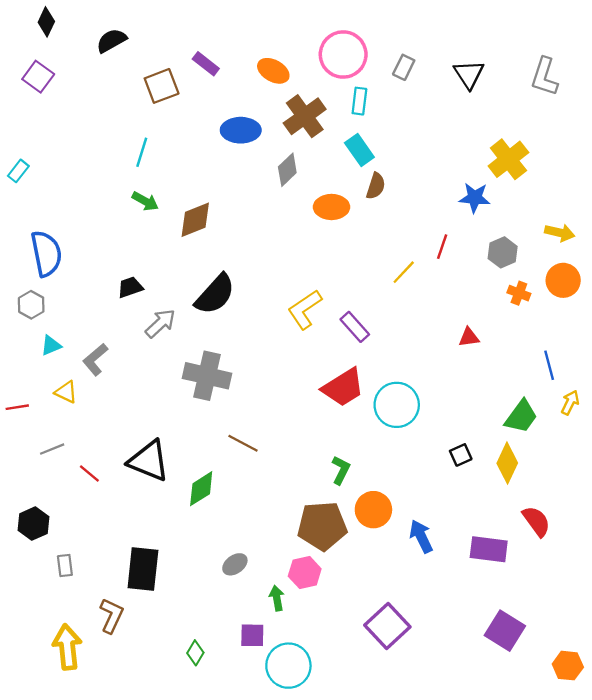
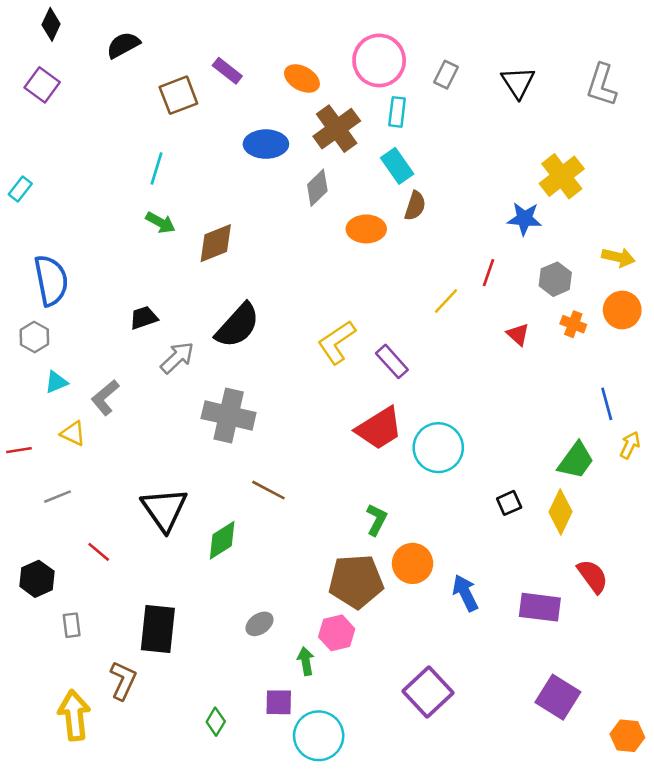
red triangle: (469, 337) -> (518, 334), moved, turned 50
black triangle: (149, 461) -> (164, 509), turned 33
red line: (89, 474) -> (99, 552), moved

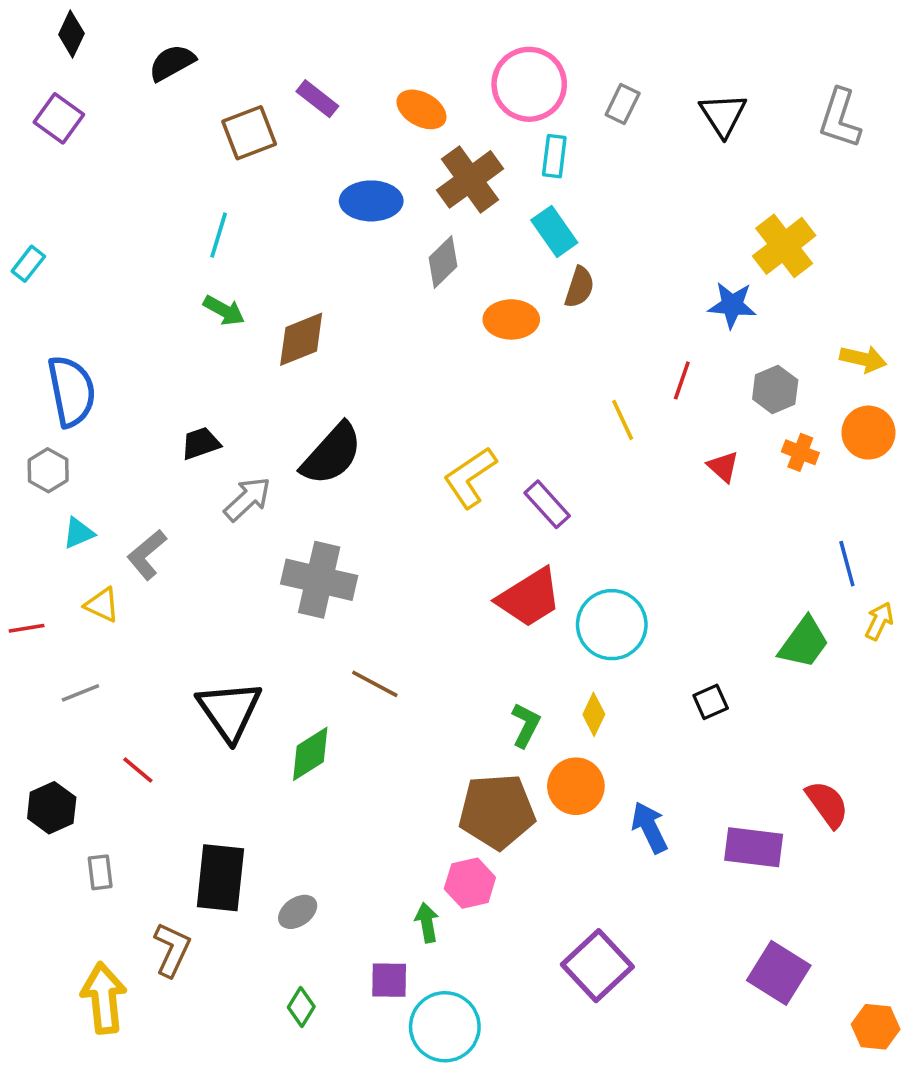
yellow line: (446, 301) -> (623, 420), turned -68
yellow diamond: (560, 512) -> (594, 714), moved, size x0.7
gray ellipse: (259, 624) -> (298, 912), moved

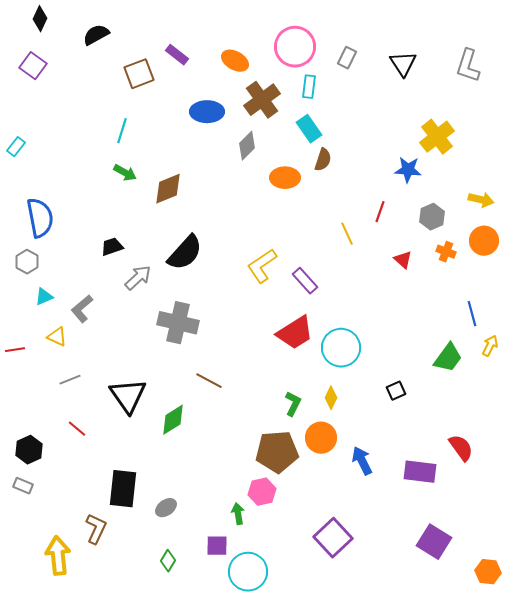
gray line: (80, 693) -> (70, 380), moved
gray rectangle: (100, 872) -> (23, 486), moved, turned -60

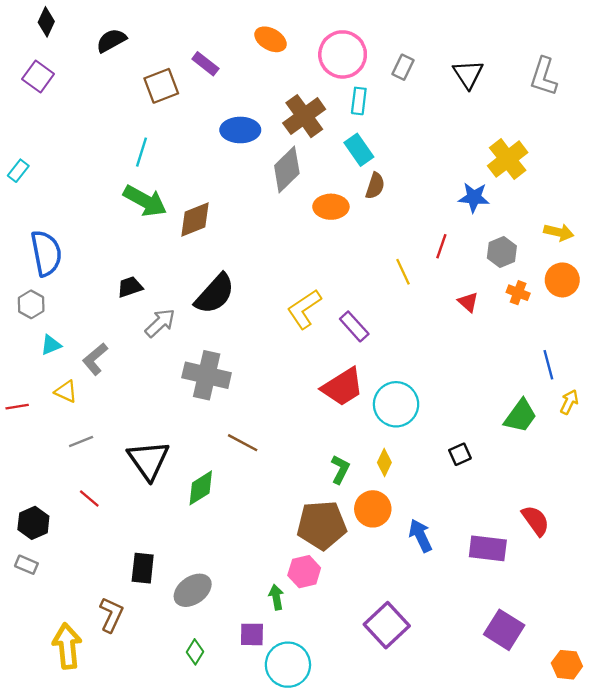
orange ellipse: (235, 61) -> (271, 39), moved
gray diamond: (247, 146) -> (287, 170), size x1.4
green arrow: (125, 173) -> (145, 201), size x1.6
black rectangle: (123, 489) -> (143, 568), size x0.7
gray ellipse: (166, 508) -> (193, 590), size x1.5

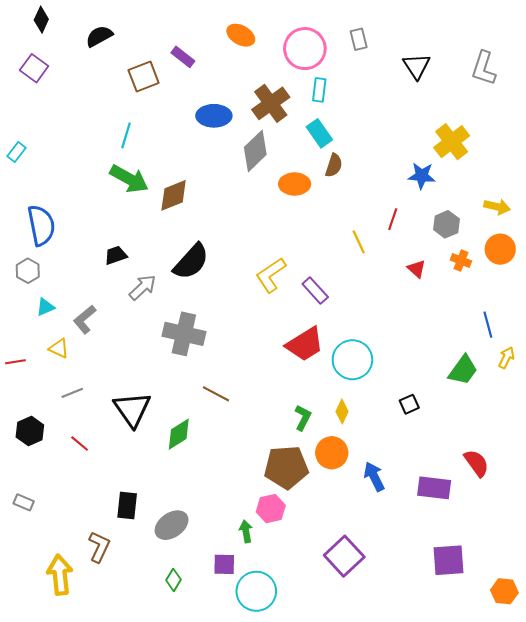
gray rectangle: (403, 67) -> (359, 39), moved, turned -40
black hexagon: (33, 523) -> (30, 431), moved
purple square: (504, 630) -> (449, 560), turned -36

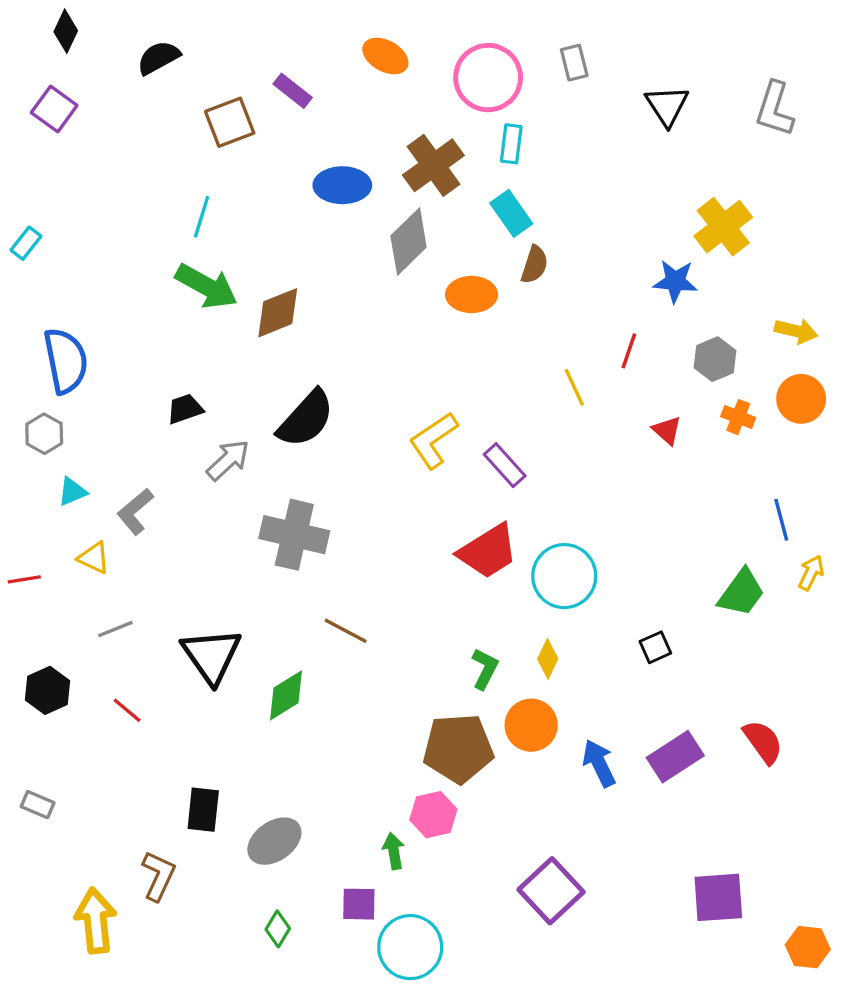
purple rectangle: (434, 488) -> (675, 757), moved, turned -40

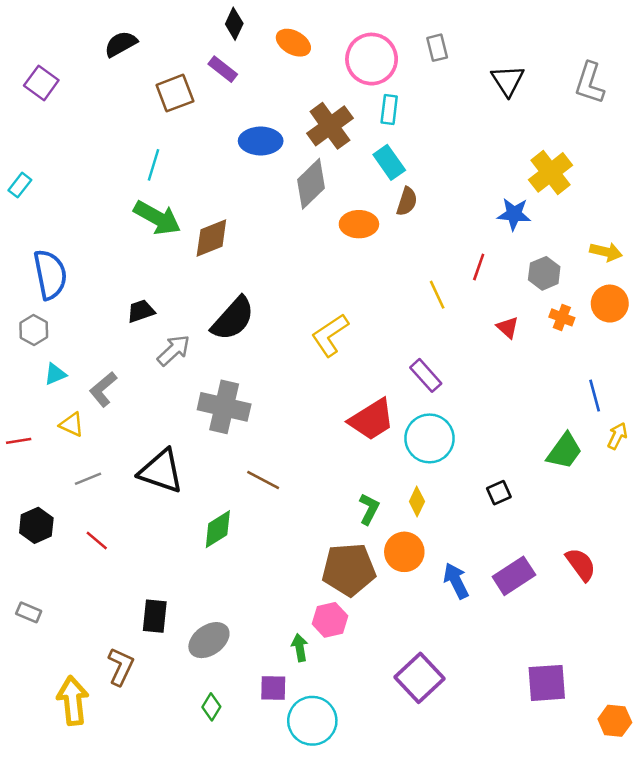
black diamond: (66, 31) -> (234, 24), moved
purple rectangle: (505, 465) -> (426, 375), moved
black triangle: (211, 656) -> (161, 471), moved, turned -36

